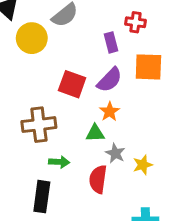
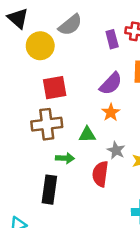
purple rectangle: (111, 42) -> (112, 39), moved
red square: (72, 84) -> (55, 88), moved, turned -30
green triangle: (95, 133) -> (87, 135), moved

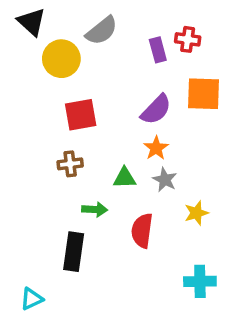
brown cross: (47, 124) -> (70, 164), size x0.6
gray star: (116, 150) -> (165, 180), moved

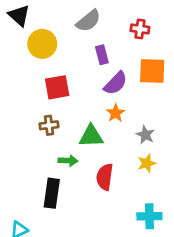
gray semicircle: (102, 31) -> (88, 21), moved
purple rectangle: (158, 50) -> (102, 55), moved
green triangle: (124, 178) -> (91, 136), size x1.4
gray star: (165, 180) -> (145, 135), moved

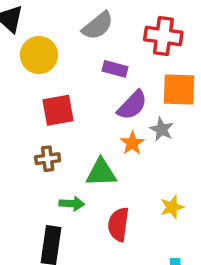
red cross: (140, 29) -> (163, 36), size x1.5
purple rectangle: (102, 55) -> (115, 69), turned -60
gray star: (145, 135) -> (162, 129), moved

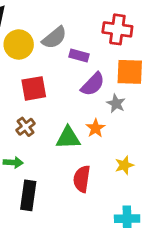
gray semicircle: (98, 26) -> (54, 38), moved
orange star: (132, 143) -> (95, 128), moved
brown cross: (48, 159) -> (26, 127), turned -30
green arrow: (72, 204) -> (13, 162), moved

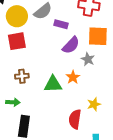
red square: (34, 88) -> (17, 41), moved
brown cross: (26, 127) -> (22, 76), turned 32
red semicircle: (82, 179) -> (75, 119), moved

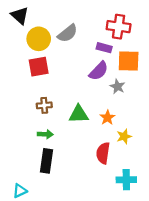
purple rectangle: (61, 24) -> (104, 48), moved
orange star: (73, 77) -> (107, 118), moved
green arrow: (13, 102) -> (45, 134), moved

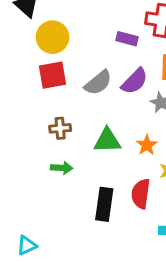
gray semicircle: (68, 33) -> (98, 83), moved
purple rectangle: (104, 48) -> (127, 39), moved
black rectangle: (46, 161) -> (104, 204), moved

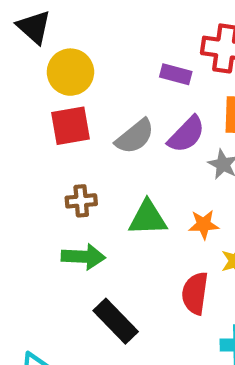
orange star: (147, 145) -> (204, 224), turned 30
green arrow: (62, 168) -> (83, 257), size x1.4
black rectangle: (104, 204) -> (116, 321), moved, turned -52

